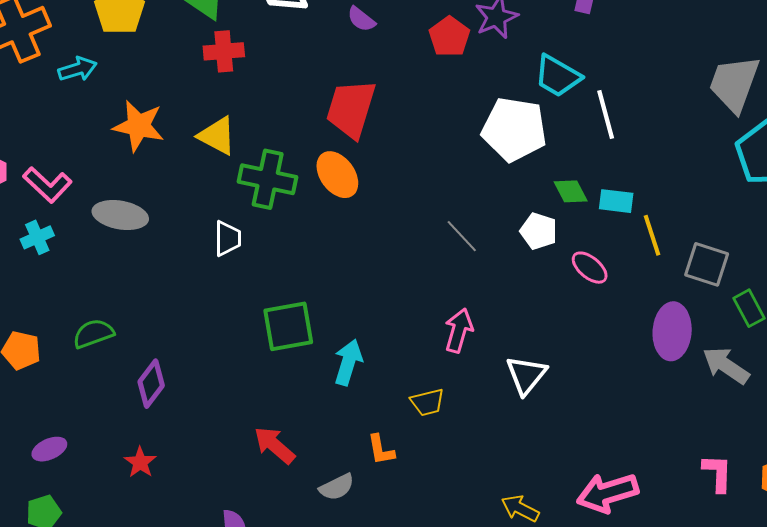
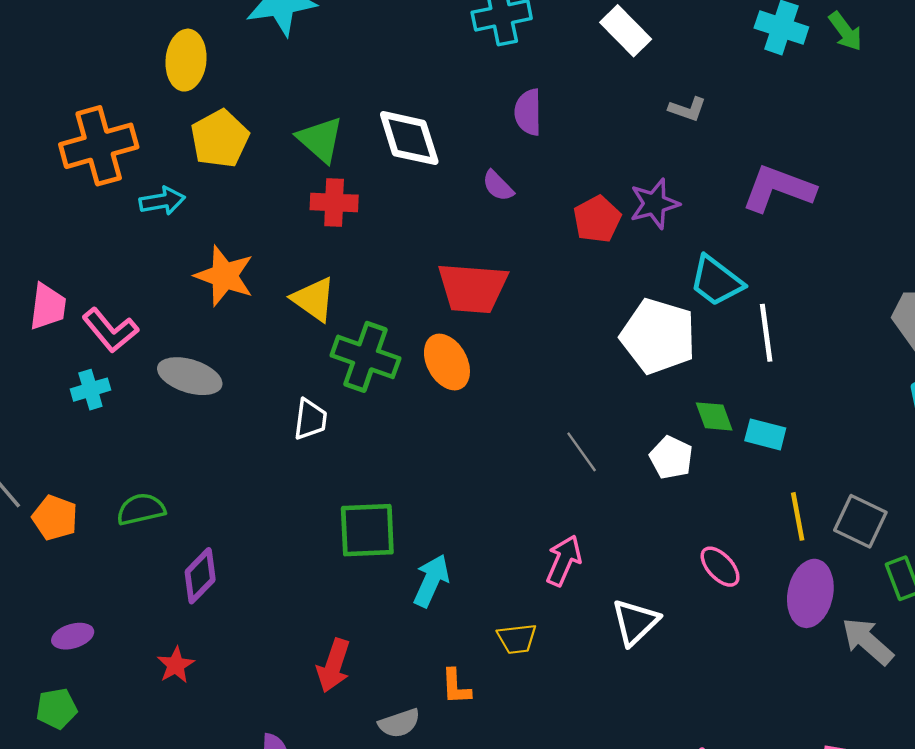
red trapezoid: (351, 109) -> (473, 288), turned -110
yellow line: (652, 235) -> (798, 516), moved
pink ellipse: (590, 268) -> (720, 567), moved
red arrow: (274, 445) -> (334, 666), turned -120

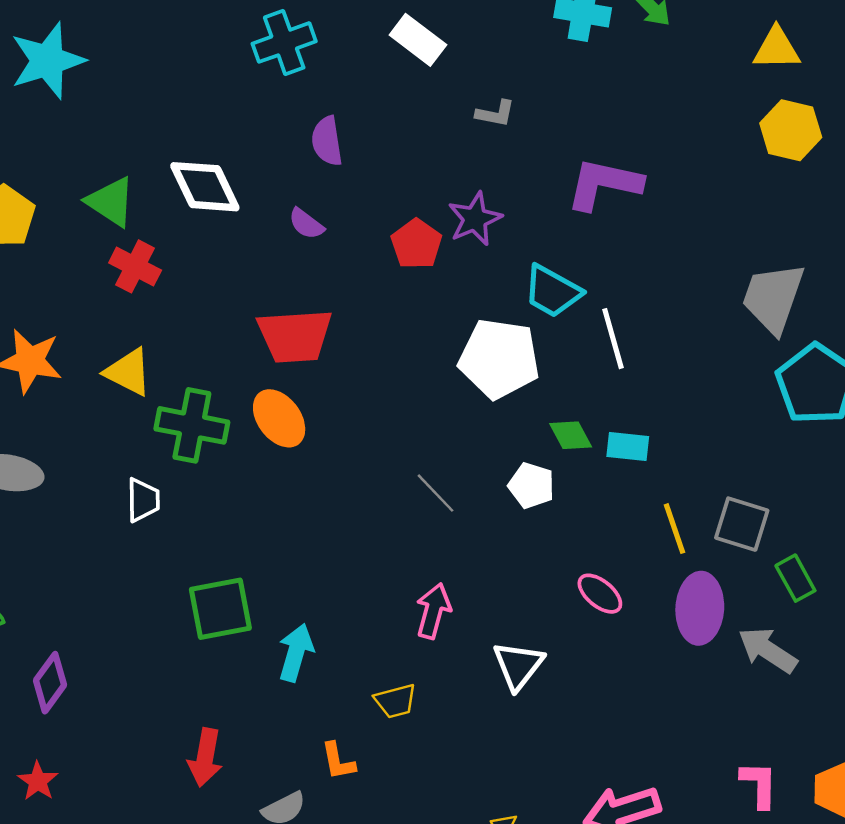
red cross: (334, 202) -> (135, 266), turned 33

